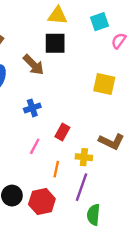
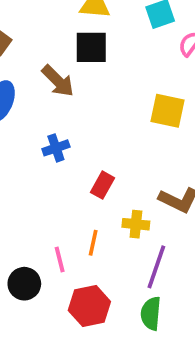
pink line: (35, 146) -> (60, 260), moved, turned -42
purple line: (82, 187) -> (156, 267), moved
red hexagon: (42, 202) -> (89, 306), moved

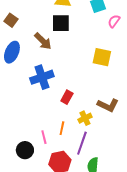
blue cross: (56, 148) -> (42, 77), size x1.6
yellow cross: (136, 224) -> (85, 118), turned -32
purple line: (156, 267) -> (82, 143), moved

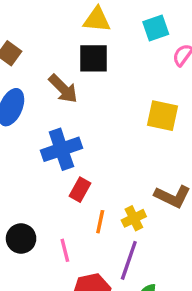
red rectangle: (67, 97) -> (80, 190), moved
orange line: (62, 128) -> (100, 222), moved
black circle: (25, 150) -> (21, 239), moved

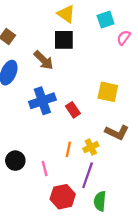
yellow triangle: (97, 20) -> (66, 14), turned 30
yellow square: (162, 116) -> (108, 92), moved
red rectangle: (80, 190) -> (73, 110), moved, turned -63

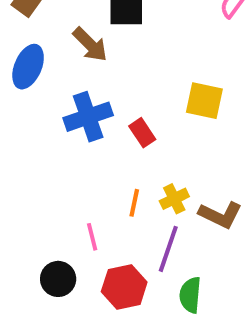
brown L-shape: (117, 132) -> (220, 215), moved
black circle: (15, 161) -> (58, 279), moved

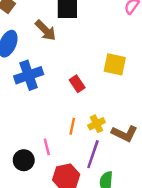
blue cross: (88, 117) -> (29, 75), moved
black circle: (58, 279) -> (24, 160), moved

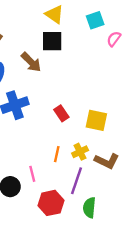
yellow square: (115, 64) -> (96, 120), moved

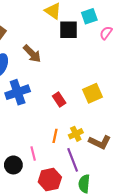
black square: (52, 41) -> (69, 30), moved
yellow square: (96, 120) -> (92, 93), moved, turned -36
purple line: (77, 181) -> (73, 160), turned -40

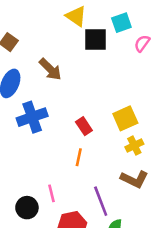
yellow cross: (76, 134) -> (134, 146), moved
orange line: (55, 136) -> (79, 157), moved

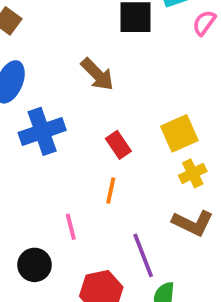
brown arrow: (50, 69) -> (97, 74), moved
pink line: (52, 193) -> (71, 227), moved

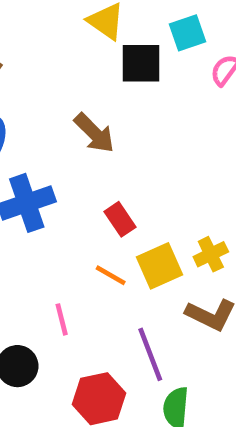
yellow square: (179, 133) -> (160, 266), moved
orange line: (111, 191) -> (111, 275), turned -72

